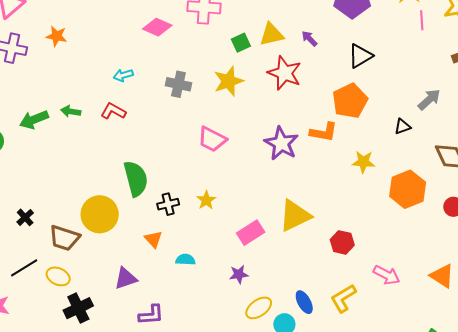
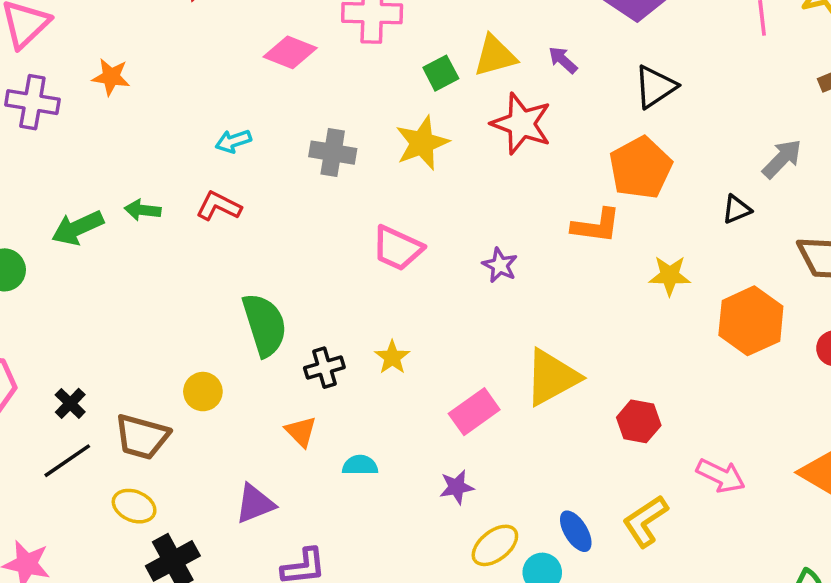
purple star: (281, 143) -> (500, 265), moved, size x0.6
yellow circle: (100, 214) -> (203, 392), size x0.6
black line: (24, 268) -> (67, 461), moved

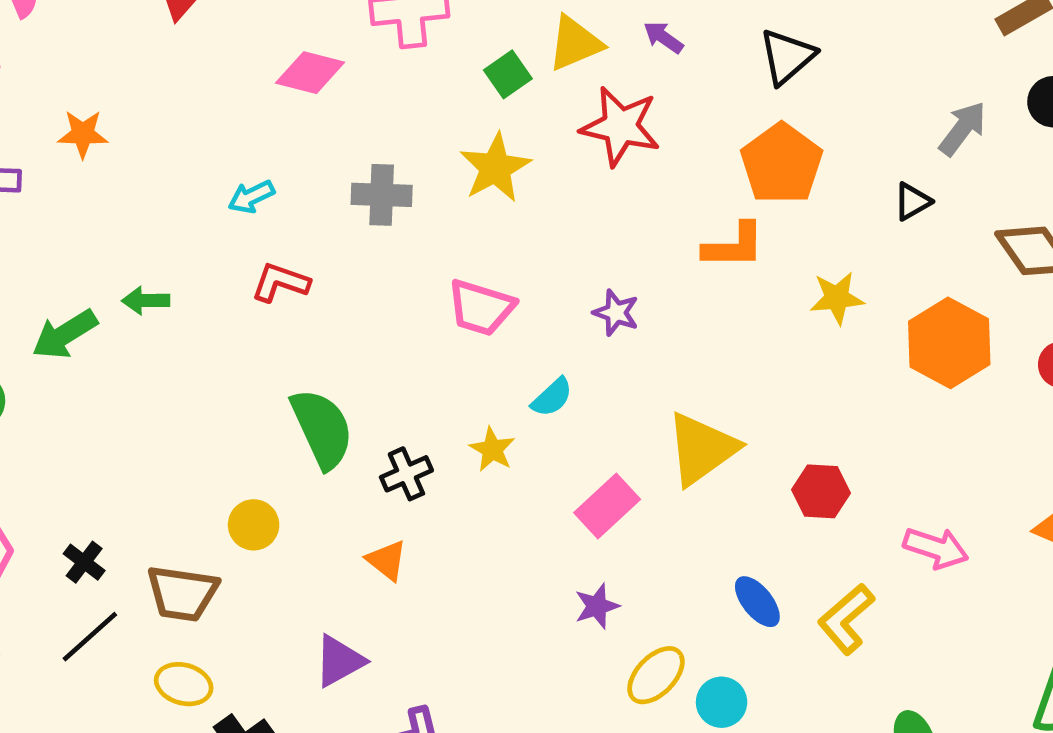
red L-shape: (219, 206) -> (280, 282), moved
cyan semicircle: (360, 465) -> (552, 397), moved, turned 144
blue ellipse: (576, 531) -> (757, 602), moved

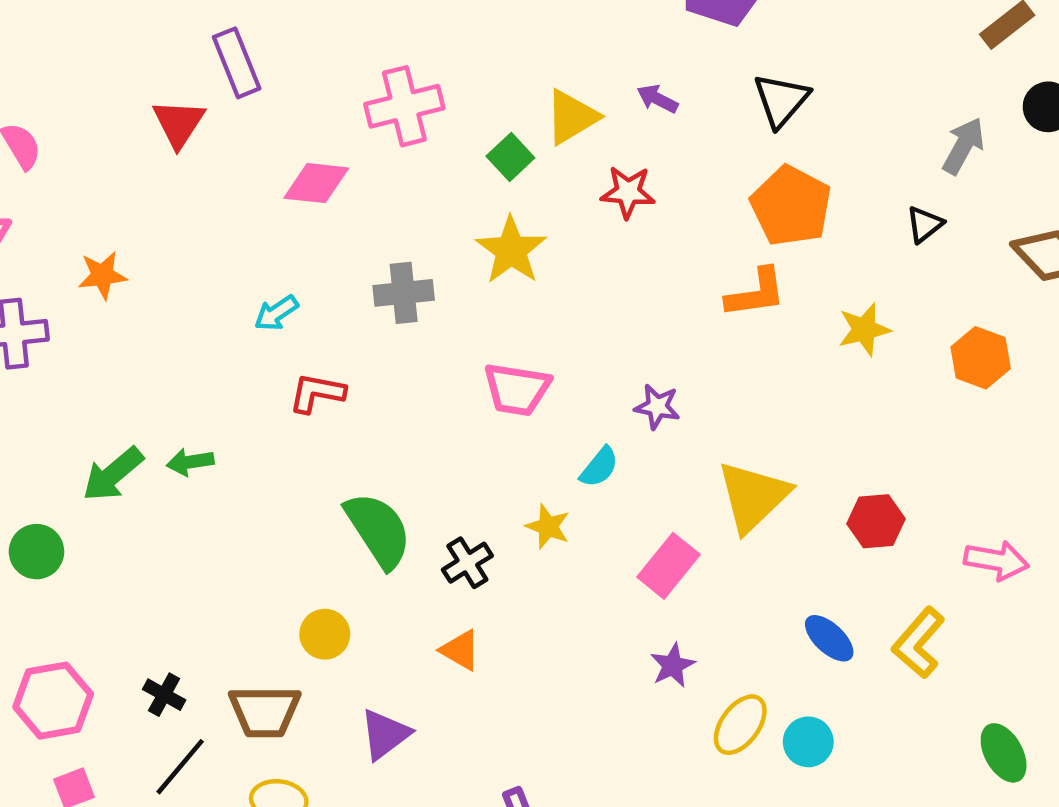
red star: (620, 126) -> (628, 192), size x0.7
green arrow: (146, 301) -> (190, 462), moved
purple star: (616, 313) -> (657, 407), moved
orange hexagon: (949, 343) -> (981, 358), size x0.7
purple triangle: (339, 661) -> (385, 734), moved

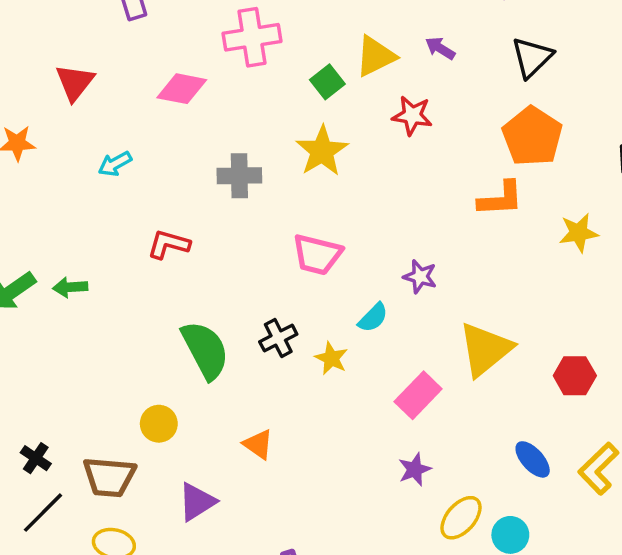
red triangle: (179, 123) -> (75, 82), moved
cyan arrow: (276, 313) -> (115, 164), moved
black cross: (467, 563) -> (278, 338), moved

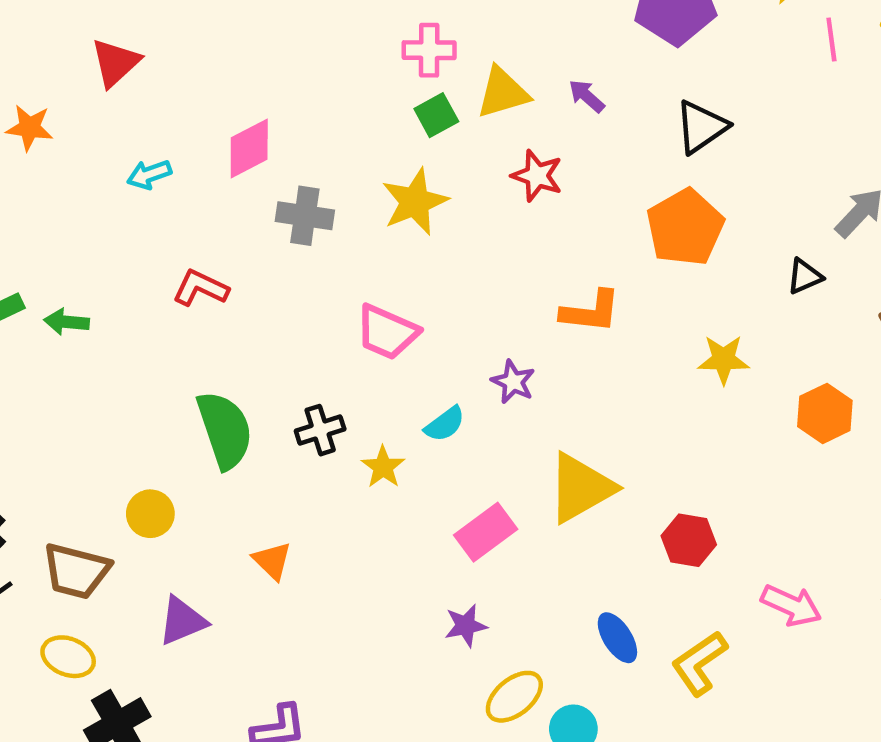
pink cross: (252, 37) -> (429, 50), moved, size x0.7
pink diamond: (182, 89) -> (249, 148), moved, turned -48
orange L-shape: (501, 199) -> (591, 312), moved

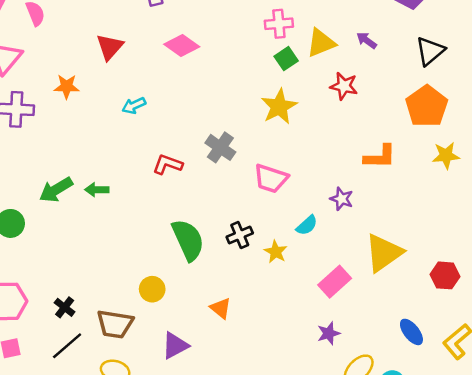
pink diamond: (249, 148) -> (182, 46), moved, turned 68
gray cross: (305, 216) -> (220, 147), moved, turned 32
yellow star: (724, 360) -> (446, 155), moved

